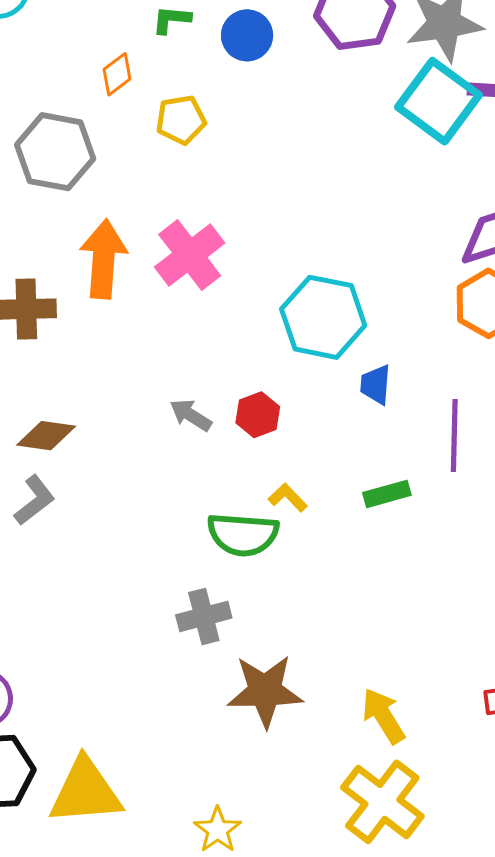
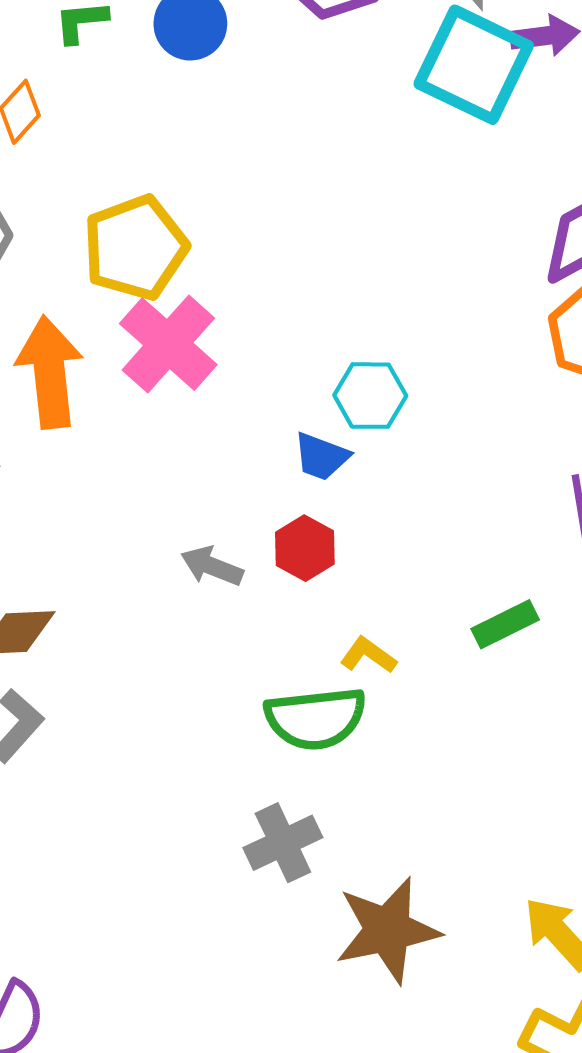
yellow pentagon: (181, 120) -> (135, 248), moved, size x1.5
cyan hexagon: (323, 317) -> (370, 396), size x0.6
blue trapezoid: (376, 385) -> (321, 457), moved, turned -63

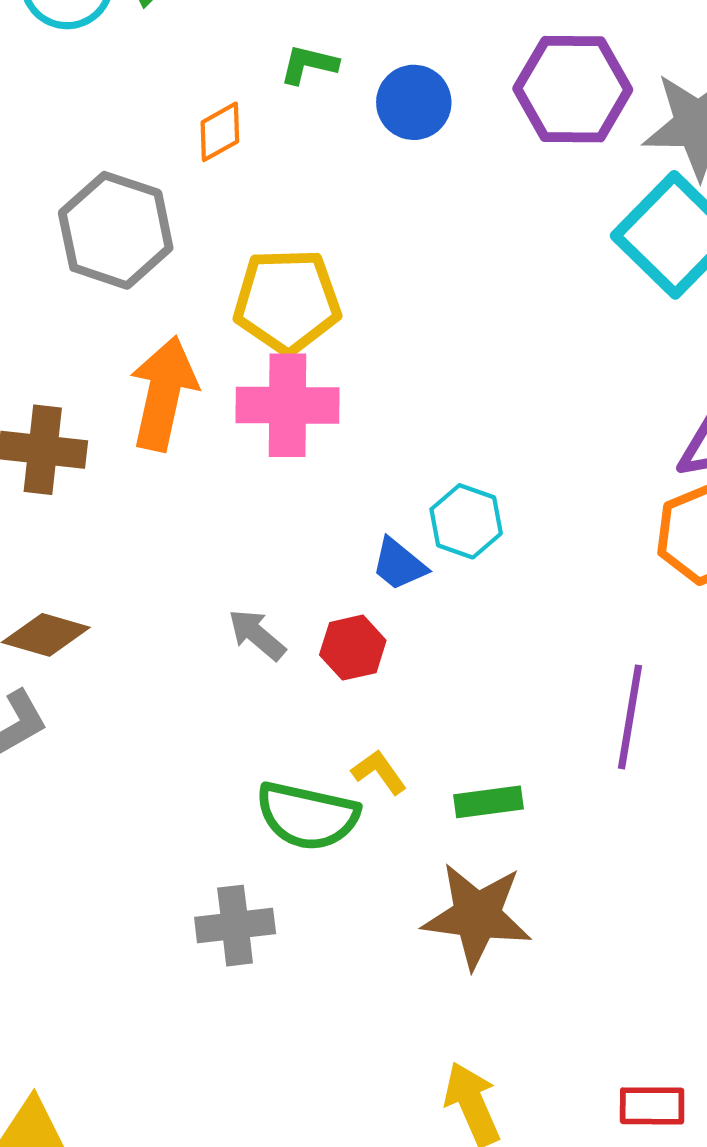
pink cross: (168, 344) -> (287, 405), turned 30
green rectangle: (505, 624) -> (488, 802), moved
brown star: (388, 930) -> (477, 916), moved

